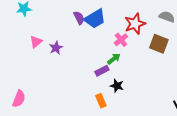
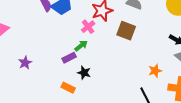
purple star: (56, 48) -> (25, 63), moved
orange rectangle: (101, 101) -> (68, 88), turned -40

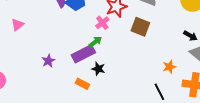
purple rectangle: (69, 58) -> (83, 54), size x1.6
purple star: (25, 63) -> (48, 61), moved

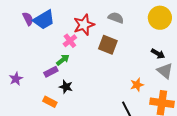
purple rectangle: (83, 54) -> (51, 72), size x0.6

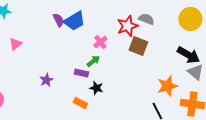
red star: (84, 25) -> (127, 26), moved
black arrow: (158, 54) -> (188, 55), size x1.6
purple rectangle: (51, 72) -> (81, 73), turned 40
orange star: (137, 85) -> (167, 86), size x1.5

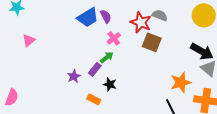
purple semicircle: (58, 20) -> (106, 16), moved
red star: (127, 26) -> (141, 22), turned -30
purple rectangle: (81, 73) -> (95, 69), turned -64
purple star: (46, 80) -> (74, 76), moved

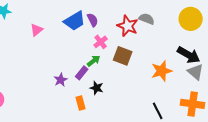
pink triangle: (29, 40) -> (37, 30), moved
brown square: (152, 42) -> (123, 56), moved
orange star: (181, 82) -> (162, 71), moved
orange rectangle: (94, 99) -> (81, 103), turned 48

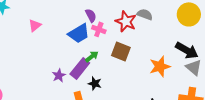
blue trapezoid: (75, 21) -> (79, 33), moved
pink cross: (101, 42) -> (99, 29), moved, turned -32
purple rectangle: (82, 73) -> (80, 68), size x1.5

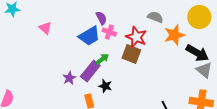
red star: (126, 21) -> (136, 37), moved
pink triangle: (35, 25) -> (45, 28), turned -40
orange star: (160, 66) -> (174, 35), moved

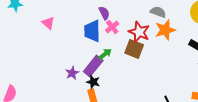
pink cross: (109, 32) -> (112, 27), turned 32
orange star: (174, 35) -> (165, 30), moved
blue trapezoid: (89, 36) -> (92, 31), turned 120
black star: (105, 86) -> (93, 82), moved

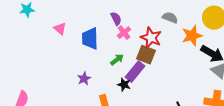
orange star: (165, 30) -> (192, 36), moved
blue trapezoid: (92, 31) -> (90, 39), moved
purple rectangle: (93, 66) -> (135, 72), moved
black star: (93, 82) -> (124, 85), moved

